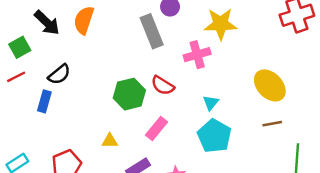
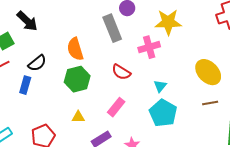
orange semicircle: (84, 20) -> (75, 49), moved, turned -35
green hexagon: (129, 94) -> (77, 79), moved

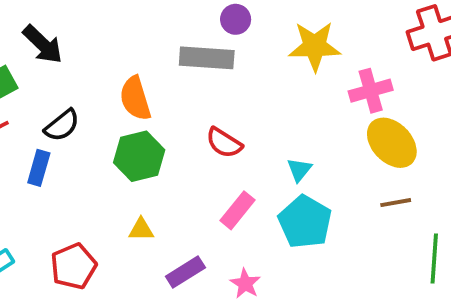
gray rectangle: (112, 28) -> (207, 58), turned -64
pink cross: (149, 47) -> (371, 91), moved
pink rectangle: (116, 107) -> (238, 210), moved

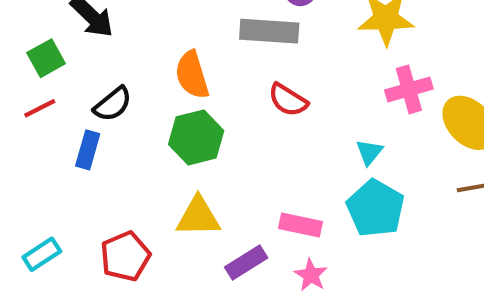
pink cross: (371, 91) -> (409, 89), moved
red semicircle: (224, 143) -> (288, 100), moved
pink rectangle: (238, 210) -> (300, 225), moved, turned 63
yellow triangle: (141, 230) -> (198, 217), size x1.6

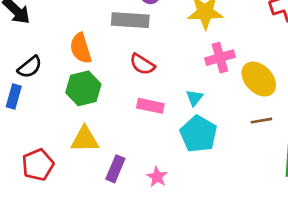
pink rectangle: (300, 225) -> (150, 106), moved
purple rectangle: (246, 263) -> (115, 169), turned -35

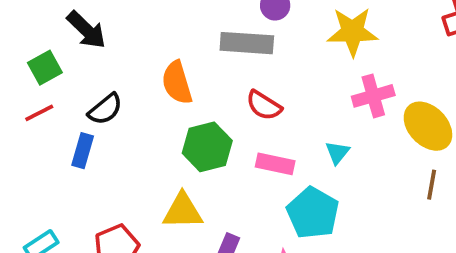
green hexagon: (83, 88) -> (207, 147), moved
brown line: (261, 121) -> (432, 185), turned -70
cyan pentagon: (199, 134) -> (313, 213), moved

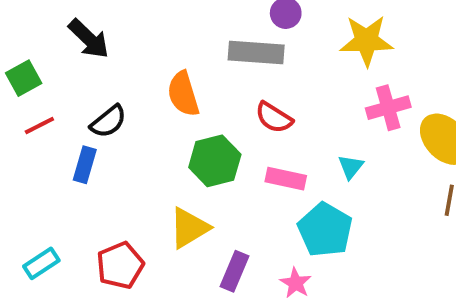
green square: (45, 68) -> (24, 78), moved
yellow triangle: (183, 211) -> (189, 228), turned -30

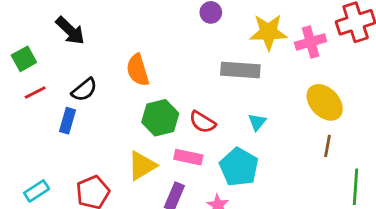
gray rectangle: (256, 53) -> (240, 70), moved
pink cross: (388, 108) -> (311, 42), moved
red semicircle: (274, 118) -> (202, 122), moved
pink rectangle: (286, 179) -> (188, 157), moved

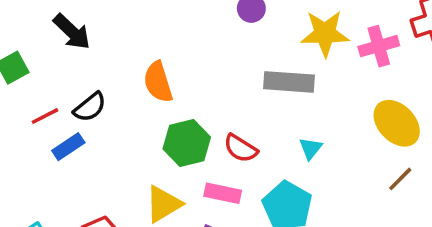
red line: (35, 93) -> (45, 116), moved
blue rectangle: (67, 121) -> (68, 147), turned 40
brown line: (327, 146) -> (400, 179), turned 35

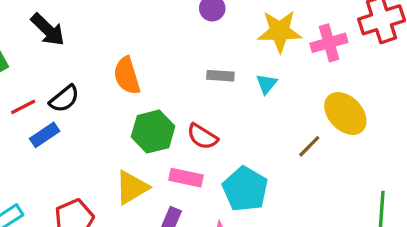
gray rectangle: (289, 82) -> (220, 76), moved, size x0.6
cyan triangle: (311, 148) -> (266, 84), moved
brown line: (400, 179) -> (309, 146), moved

